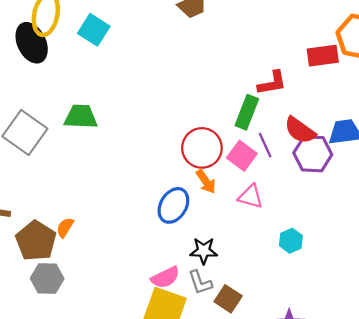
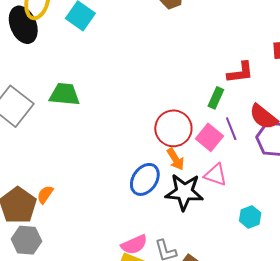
green rectangle: (247, 112) -> (216, 98), size x0.7
black star: (204, 251) -> (184, 192), moved, size x1.5

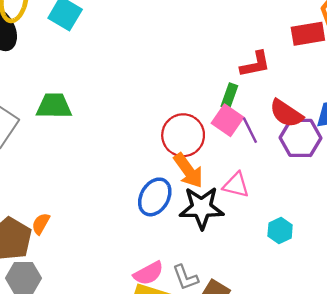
pink square: (209, 137) -> (227, 120), moved
orange arrow: (176, 159) -> (188, 171), size x1.4

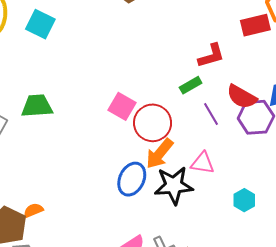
green rectangle: (229, 96) -> (191, 85), turned 45
pink square: (227, 120) -> (122, 106), moved
orange arrow: (188, 171) -> (160, 154), turned 80
orange semicircle: (41, 224) -> (33, 210), turned 42

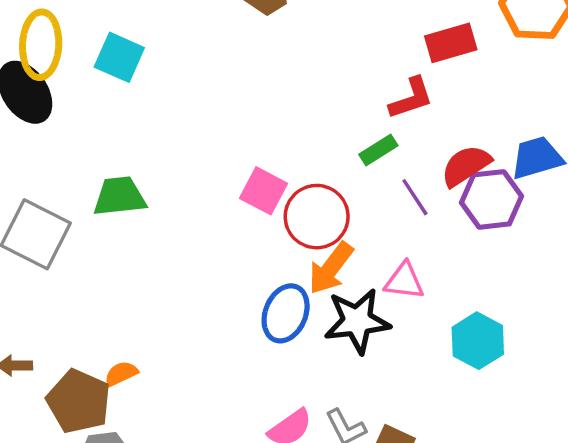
red rectangle: (255, 25) -> (451, 43), moved
red semicircle: (242, 97) -> (466, 166), turned 120
cyan hexagon: (244, 200) -> (478, 341), size x1.4

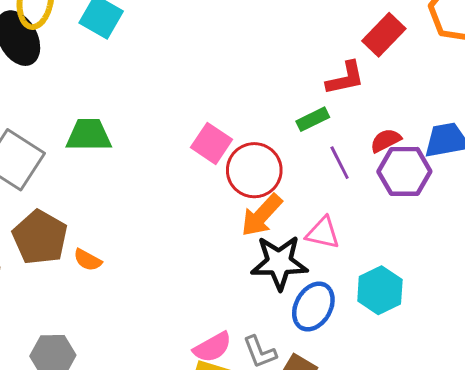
red rectangle: (451, 43) -> (384, 35), turned -36
red semicircle: (466, 166) -> (386, 140), size x0.7
blue ellipse: (286, 313) -> (313, 307), moved
orange semicircle: (121, 374) -> (88, 260), moved, turned -132
brown pentagon: (79, 401) -> (40, 237), moved

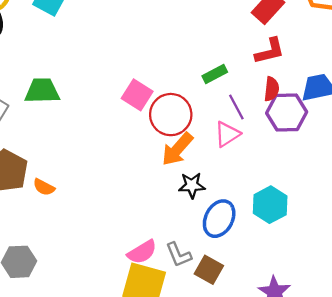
red L-shape: (345, 78) -> (270, 51), moved
red semicircle: (386, 140) -> (272, 89), turned 125
pink triangle: (323, 233) -> (227, 134), moved, turned -44
black star: (279, 263) -> (192, 185), size x0.6

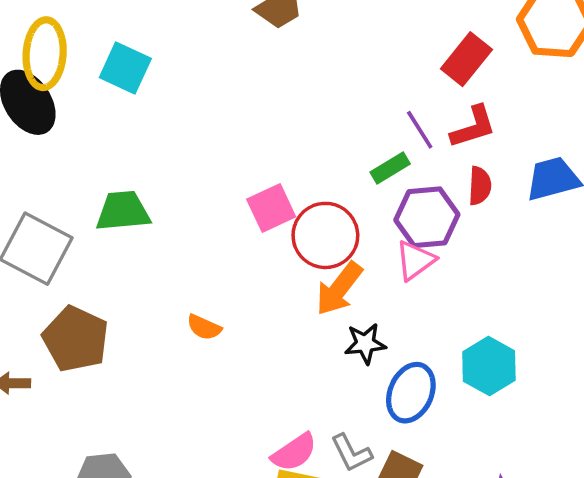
pink square: (137, 95) -> (271, 208), turned 36
purple line: (236, 107) -> (420, 130), moved
purple hexagon: (287, 113) -> (427, 217), moved
orange semicircle: (44, 187) -> (204, 327), moved

